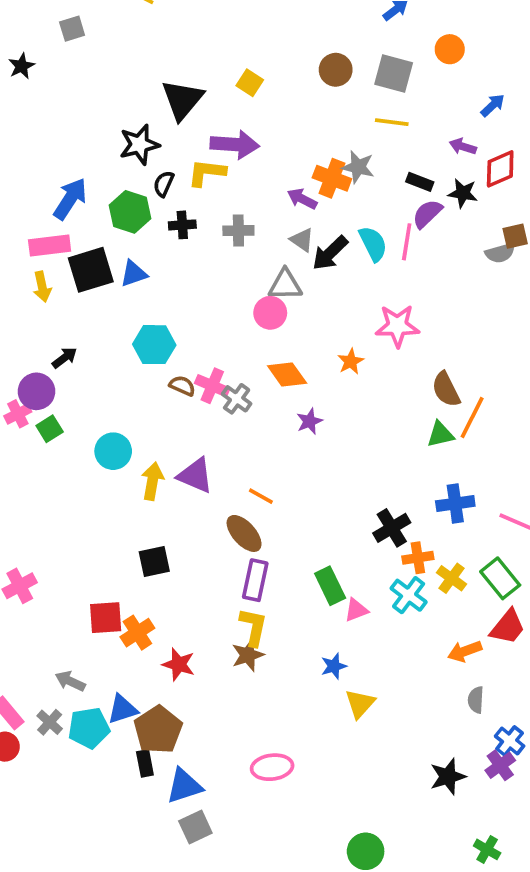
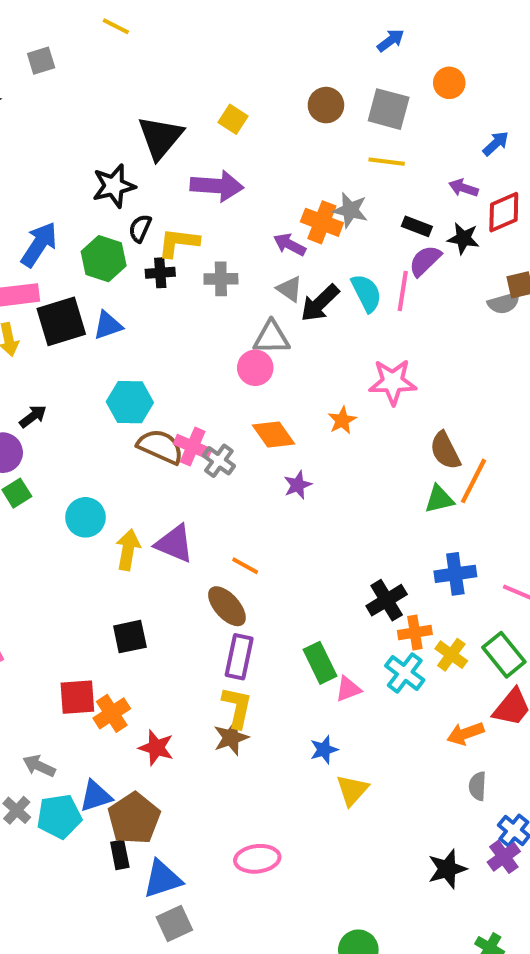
yellow L-shape: (207, 173) -> (178, 242), moved
brown semicircle: (182, 386) -> (160, 447), size x1.6

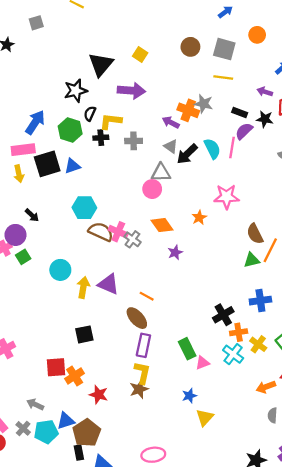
black arrow: (33, 416) -> (32, 215), turned 80

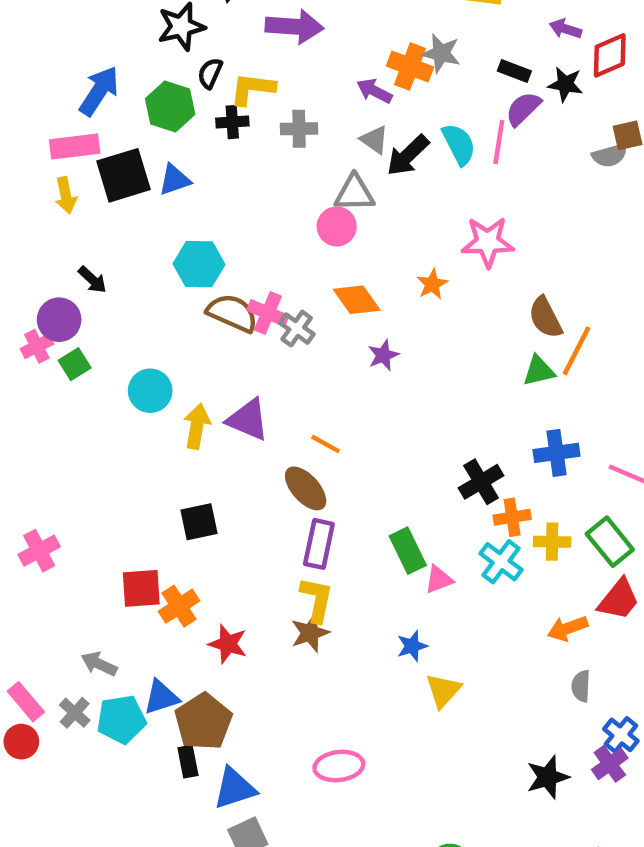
yellow cross: (258, 344) -> (552, 542), turned -35

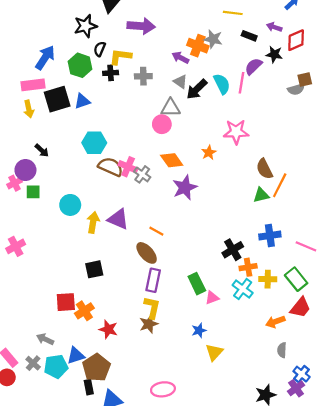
black rectangle: (514, 71) -> (249, 36), moved
purple star: (383, 355) -> (185, 187), size x1.6
green square: (75, 364) -> (33, 192), turned 32
pink cross: (39, 551) -> (16, 246), moved

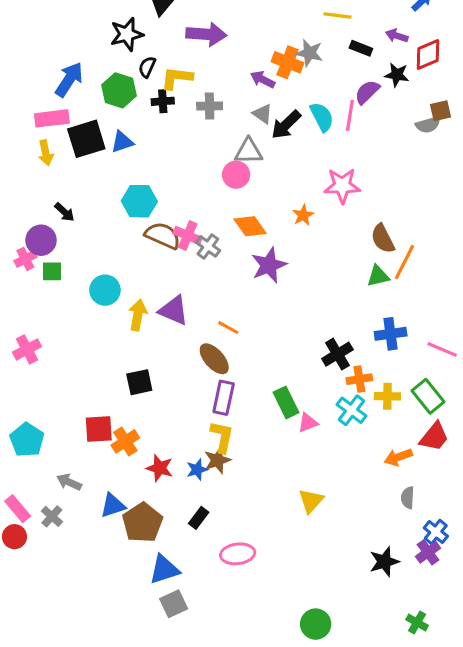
blue star: (199, 330) -> (197, 470), moved
cyan pentagon: (56, 366) -> (27, 440), moved, turned -30
black rectangle: (89, 387) -> (199, 518), moved, turned 48

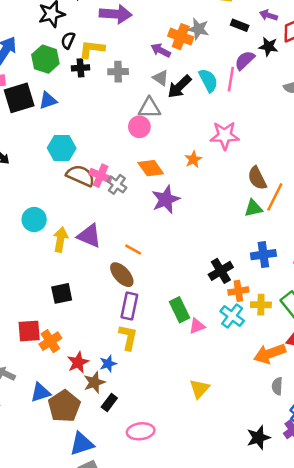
orange arrow: (398, 457) -> (270, 354), size x1.4
brown star: (217, 460) -> (94, 382), moved
red star: (160, 468) -> (78, 362), turned 30

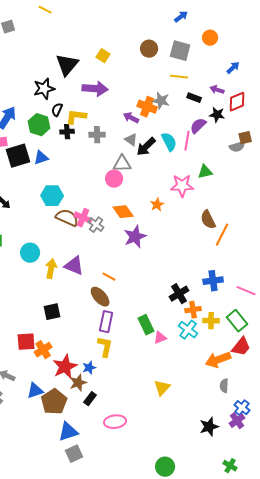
green triangle: (253, 208) -> (205, 172), moved
red star: (78, 362) -> (65, 367), size x1.4

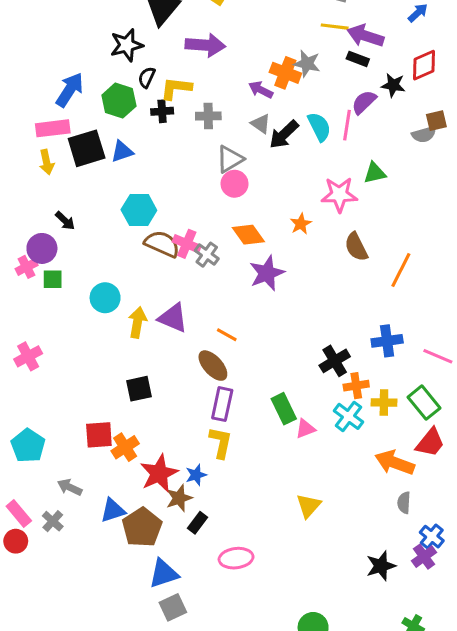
purple arrow: (217, 90) -> (365, 36), moved, size x1.6
gray triangle: (122, 164) -> (230, 159), moved, turned -30
brown semicircle: (208, 220) -> (356, 247), moved
orange arrow: (218, 360) -> (395, 463), turned 40

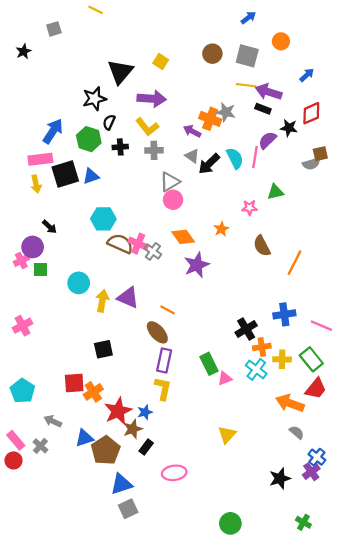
yellow L-shape: (176, 88) -> (147, 127), moved, turned -135
pink star: (339, 195) -> (249, 208), size x0.6
gray semicircle: (404, 503) -> (297, 432), turned 128

